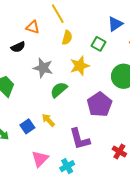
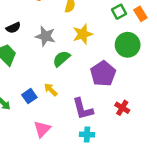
green square: (98, 44) -> (119, 12), moved, turned 32
black semicircle: (18, 47) -> (13, 28), moved
red cross: (119, 151) -> (122, 108), moved
cyan cross: (67, 166) -> (87, 134), moved, turned 32

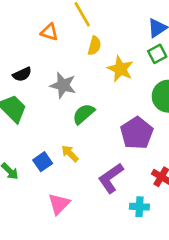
yellow star: (83, 34) -> (120, 69), moved, turned -30
purple L-shape: (83, 109) -> (111, 178), turned 70
cyan cross: (87, 134) -> (139, 207), moved

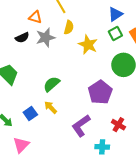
black semicircle: (22, 74) -> (22, 38), moved
gray star: (63, 85) -> (45, 38), moved, turned -30
green semicircle: (84, 114) -> (52, 84), moved
pink triangle: (59, 204) -> (21, 145), moved

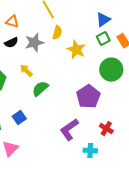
orange triangle: (35, 17) -> (12, 22), moved
yellow arrow: (51, 107) -> (26, 71), moved

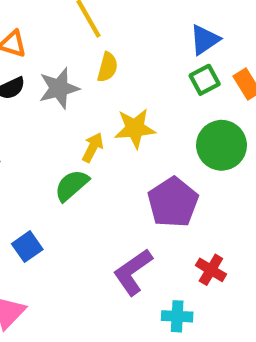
yellow star: (76, 50) -> (135, 128), moved, turned -30
yellow arrow: (26, 71) -> (93, 147), moved, turned 72

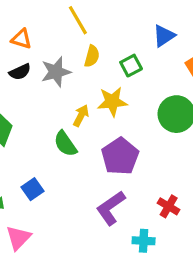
green square: (205, 80) -> (131, 66), moved
green semicircle: (72, 185) -> (65, 144), turned -84
purple pentagon: (173, 202) -> (120, 156), moved

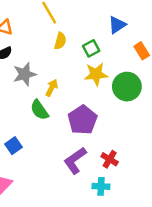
gray star: (56, 72) -> (25, 74), moved
yellow star: (112, 102) -> (96, 74), moved
red cross: (169, 206) -> (110, 159), moved

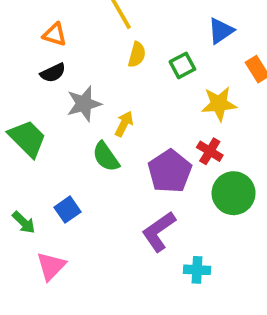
yellow star: (96, 74) -> (219, 104), moved
green circle: (127, 87) -> (234, 193), moved
red cross: (110, 159) -> (210, 151), moved

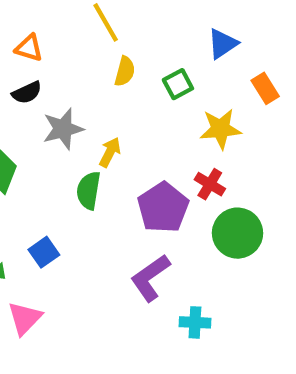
green semicircle: (106, 157) -> (89, 191), turned 44

